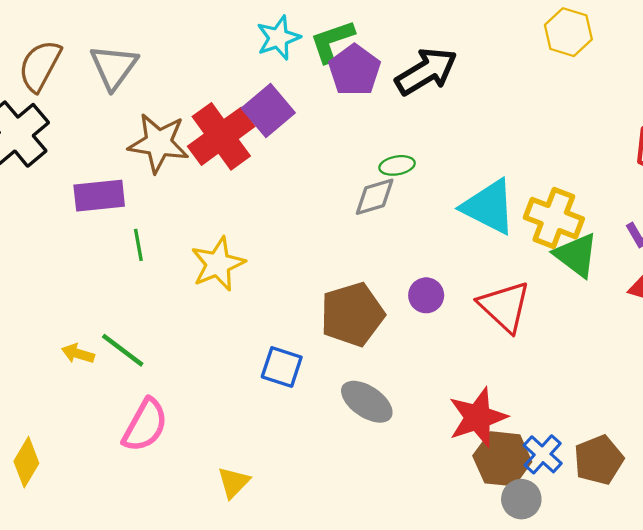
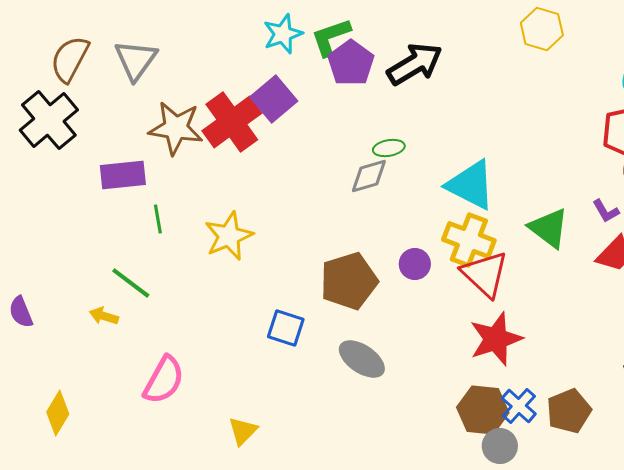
yellow cross: (554, 218) -> (469, 240), moved
green line: (123, 350) -> (131, 283), moved
red star: (478, 417) -> (496, 339), moved

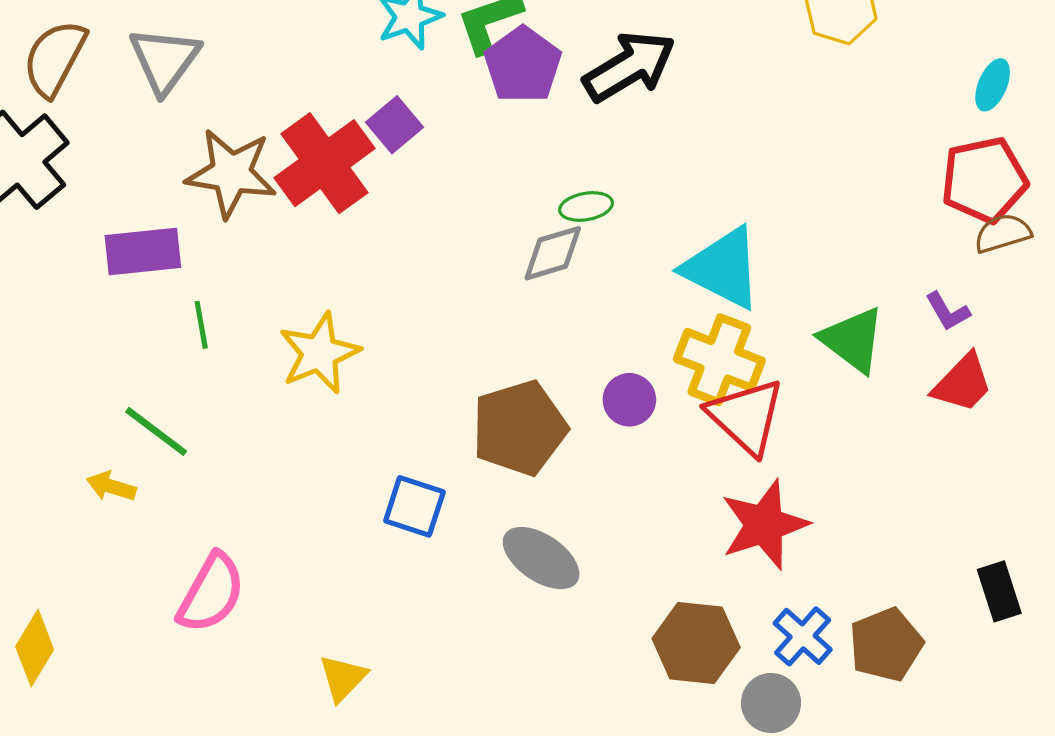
purple square: (274, 99) -> (394, 125), size x0.7
brown hexagon: (483, 410) -> (696, 643), moved

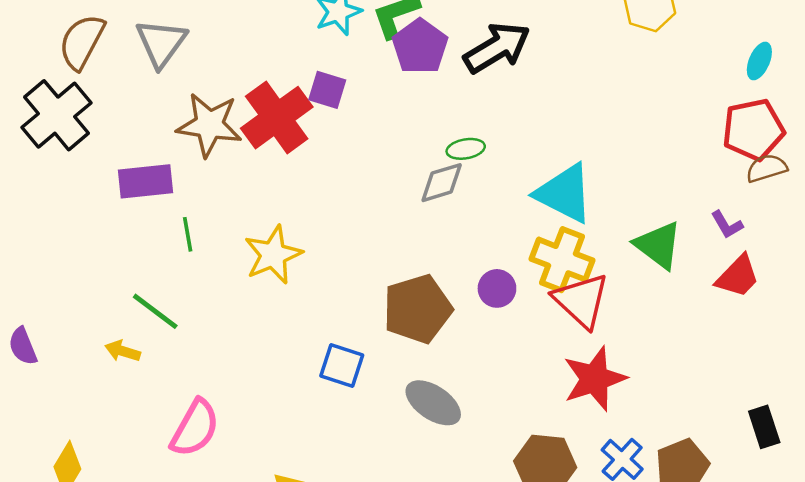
purple square: (394, 125) -> (327, 90), turned -33

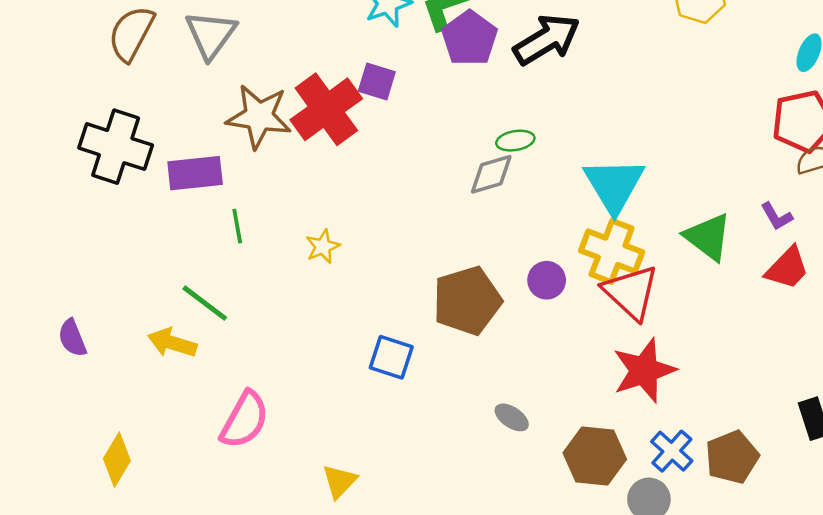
black cross: (56, 115) -> (116, 147), moved, turned -32
cyan triangle: (564, 193) -> (614, 185), turned 32
yellow star: (273, 255) -> (323, 246), size x0.6
yellow arrow: (123, 351) -> (172, 343), size x1.4
gray ellipse: (433, 403) -> (512, 417), moved, size x0.6

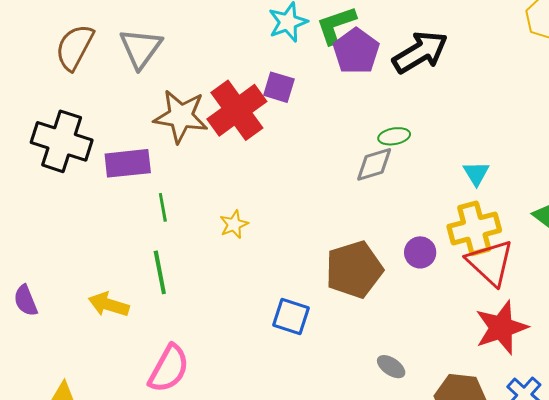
cyan triangle: (614, 185) -> (476, 173), size x0.5
yellow cross: (612, 251) -> (474, 228), turned -36
green line: (205, 303) -> (160, 272), moved, turned 42

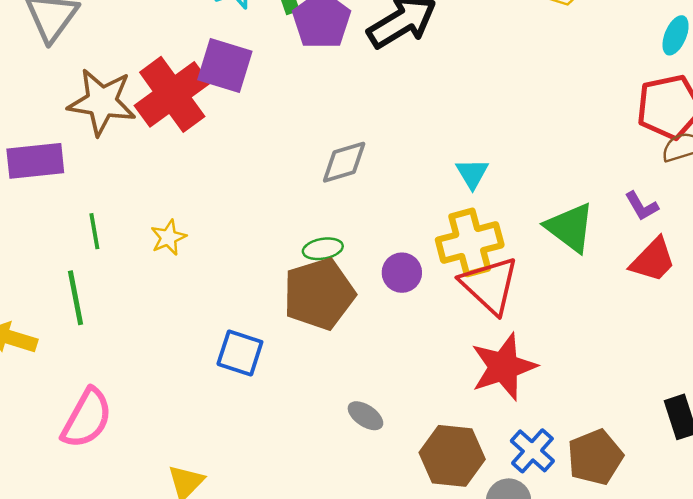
purple square: (279, 87) -> (225, 65), size x1.4
green ellipse: (394, 136) -> (323, 249), moved
green line: (163, 207) -> (94, 231), moved

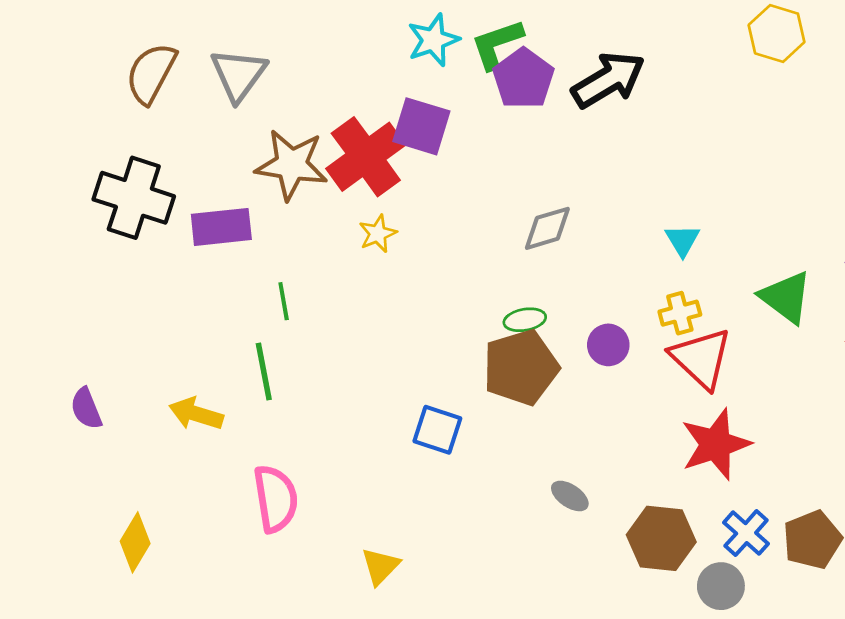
yellow star: (168, 237) -> (378, 234), moved
yellow cross: (470, 242) -> (680, 313), size x0.6
pink semicircle: (87, 418) -> (276, 499), turned -38

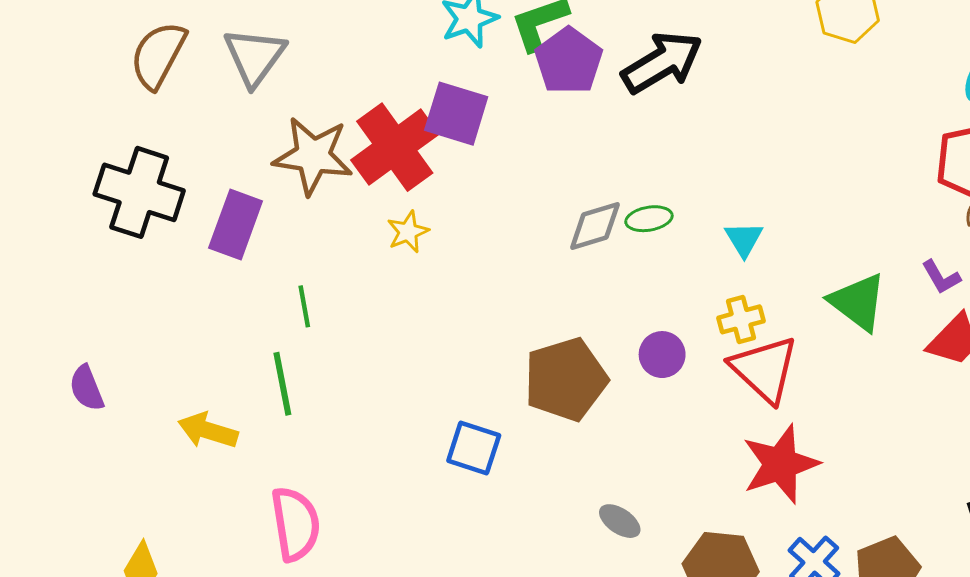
purple rectangle: (221, 227) -> (236, 225), turned -64
green ellipse: (525, 320) -> (649, 219), moved
purple semicircle: (86, 409) -> (87, 388), moved

